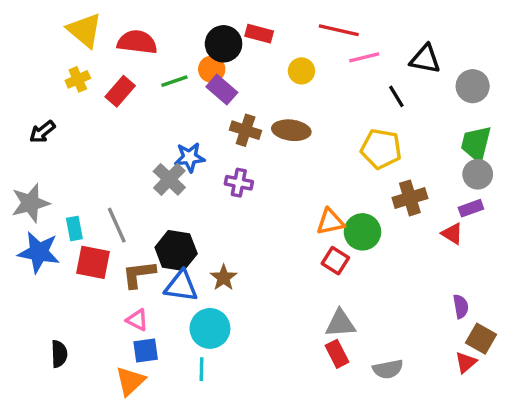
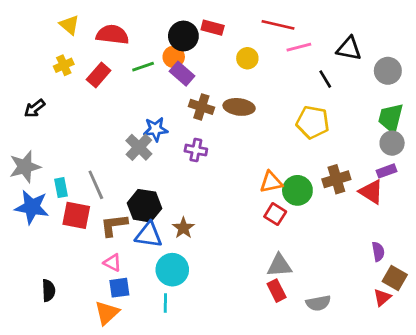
yellow triangle: (85, 30) -> (69, 25), size x0.7
brown cross: (410, 198) -> (336, 179), moved
red triangle: (452, 234) -> (371, 192), size x1.4

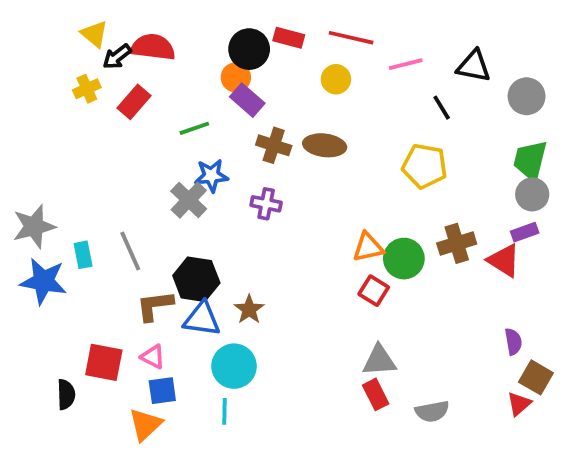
red line: (278, 25) -> (351, 38), moved
green line: (143, 67) -> (194, 128), moved
black arrow: (35, 108) -> (117, 57), moved
red square: (76, 215) -> (104, 362), moved

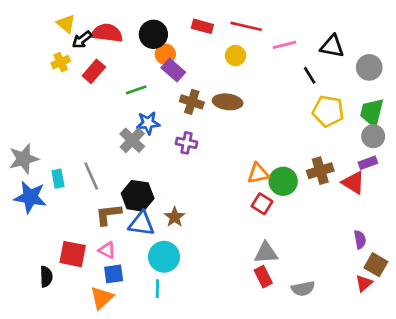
black circle: (249, 49) -> (153, 34), moved
yellow pentagon: (425, 166) -> (328, 111), moved

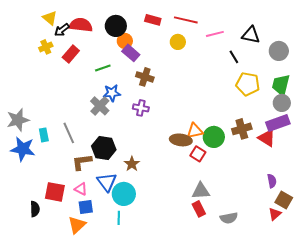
brown ellipse: (228, 102) -> (181, 140), moved
purple rectangle: (368, 163) -> (278, 123), size x1.6
blue triangle: (141, 224) -> (107, 182), moved, turned 45

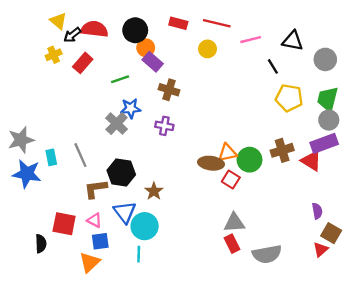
gray semicircle: (229, 218) -> (267, 254), size x1.4

